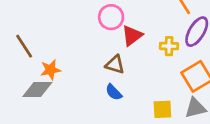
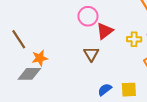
brown triangle: (115, 65) -> (91, 54), turned 42
blue semicircle: (114, 92) -> (105, 90), moved, turned 96

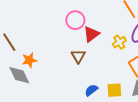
yellow cross: (134, 39) -> (119, 42), turned -32
gray diamond: (29, 74) -> (19, 75), turned 65

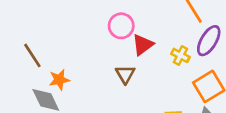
yellow cross: (119, 42) -> (180, 55), turned -32

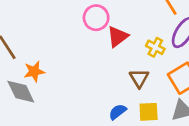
brown triangle: (125, 74) -> (139, 78), moved

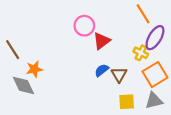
yellow cross: (155, 47) -> (141, 53), moved
blue semicircle: (118, 112) -> (102, 70), moved

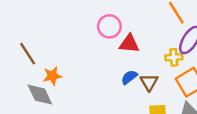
red triangle: (102, 41) -> (129, 44), turned 42
yellow cross: (141, 53) -> (174, 57), turned -32

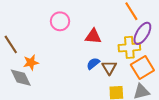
pink circle: (109, 26) -> (60, 21), moved
yellow cross: (174, 57) -> (129, 47), size x1.5

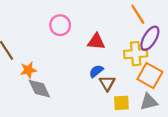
brown triangle: (109, 68) -> (107, 83), moved
orange square: (142, 68) -> (150, 76), turned -30
gray diamond: (21, 78) -> (39, 89), moved

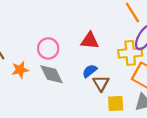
pink circle: (60, 25) -> (48, 48), moved
gray diamond: (39, 89) -> (52, 74), moved

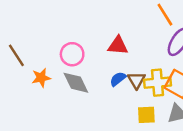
yellow cross: (130, 53) -> (157, 83), moved
brown triangle: (101, 83) -> (136, 80), moved

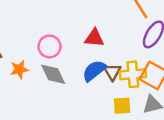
blue semicircle: (118, 79) -> (94, 71), size x1.5

